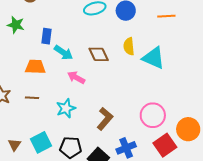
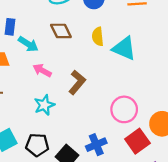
brown diamond: (99, 54) -> (61, 31), moved
cyan star: (66, 108) -> (44, 105), moved
brown L-shape: (105, 119) -> (77, 82), moved

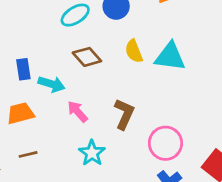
pink arrow: (42, 70) -> (77, 112), turned 36
pink circle: (124, 109) -> (165, 143), moved

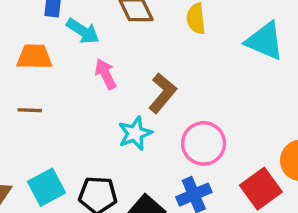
cyan triangle: (170, 57) -> (265, 41), moved
cyan star: (92, 153) -> (135, 133), moved

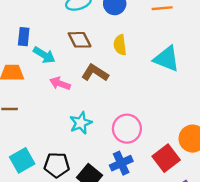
pink arrow: (106, 74) -> (60, 83), turned -42
brown L-shape: (163, 93) -> (95, 73), moved, turned -96

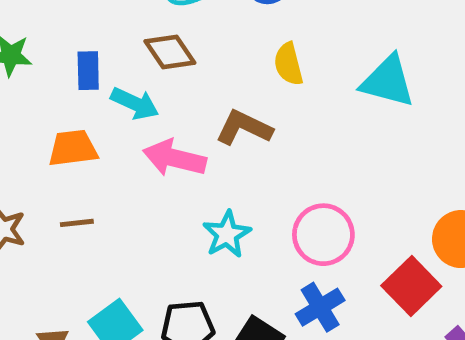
brown diamond: (80, 40) -> (170, 52), moved
pink arrow: (60, 83) -> (175, 158), size x1.4

